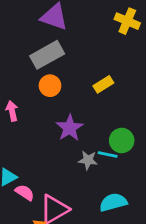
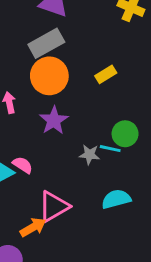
orange circle: (50, 86) -> (49, 76), size x1.6
purple star: (70, 128) -> (54, 120), moved
pink semicircle: (25, 192) -> (23, 165), moved

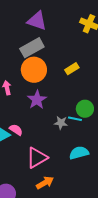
orange arrow: (33, 227) -> (45, 183), moved

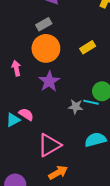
gray rectangle: (32, 48) -> (44, 24), size x0.6

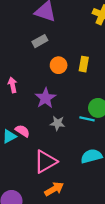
yellow rectangle: (88, 47) -> (84, 64), turned -48
orange circle: (46, 48) -> (59, 65), moved, size x0.6
gray star: (76, 107) -> (57, 123), moved

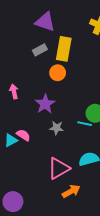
yellow rectangle: (84, 64) -> (64, 49), moved, size x1.6
pink triangle: (45, 162) -> (59, 168), moved
orange arrow: (54, 189) -> (71, 191), moved

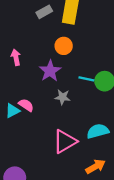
orange circle: (58, 73) -> (64, 46), moved
cyan line: (85, 124) -> (86, 79), moved
orange arrow: (71, 191) -> (95, 166), moved

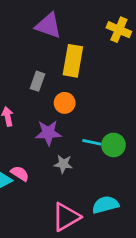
gray rectangle: (44, 12) -> (37, 81), moved, turned -42
purple star: (50, 71) -> (48, 133), turned 30

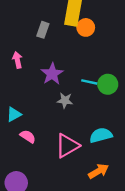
orange circle: (65, 103) -> (86, 27), moved
purple star: (48, 133) -> (52, 74), turned -30
pink semicircle: (20, 173) -> (28, 136), moved

